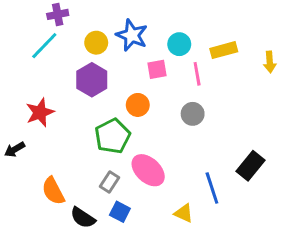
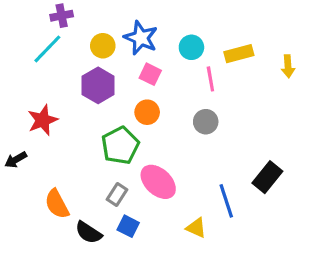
pink square: (157, 69) -> (150, 74), moved, turned 36

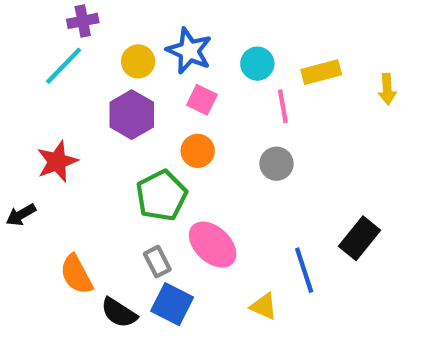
gray rectangle: (117, 195) -> (157, 262), turned -60
blue square: (128, 226) -> (172, 304), size x1.4

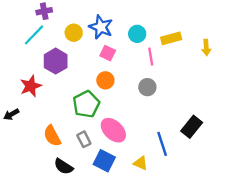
purple hexagon: (132, 115) -> (56, 61), moved
orange semicircle: (76, 274) -> (52, 136), moved
blue square: (172, 304) -> (104, 161), moved

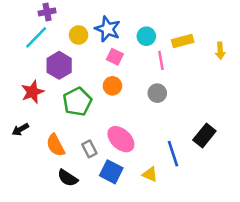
green pentagon: (86, 104) -> (77, 102), moved
black arrow: (11, 114) -> (20, 129), moved

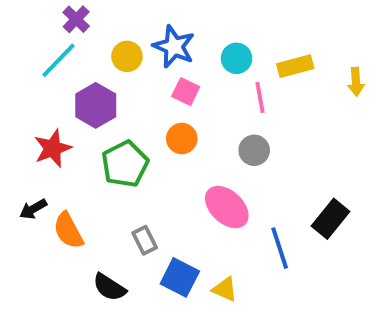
purple cross: (47, 12) -> (76, 19), turned -35
pink ellipse: (121, 139) -> (227, 207), moved
orange semicircle: (56, 145) -> (68, 230), moved
yellow triangle: (150, 174) -> (225, 289), moved

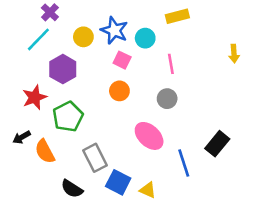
cyan circle: (237, 58) -> (145, 38), moved
yellow rectangle: (295, 66) -> (177, 16), moved
green pentagon: (125, 164) -> (68, 117), moved
gray rectangle: (145, 240) -> (95, 158), size x1.5

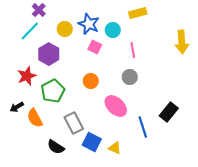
yellow arrow: (234, 54) -> (182, 42), size x1.6
orange circle: (119, 91) -> (91, 81), moved

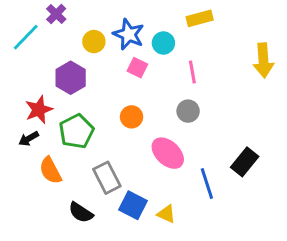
cyan line: (30, 31) -> (26, 37), moved
black arrow: (17, 107) -> (29, 139), moved

